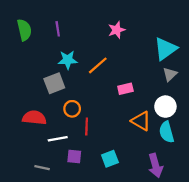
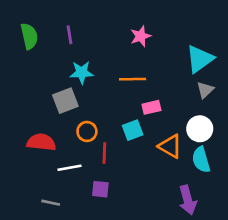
orange line: (98, 65) -> (133, 79), moved, turned 40
purple square: (74, 157) -> (100, 189), moved
cyan square: (110, 159) -> (133, 130), moved

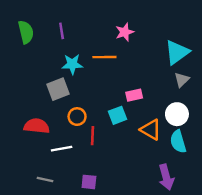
orange line: (133, 79) -> (104, 57), moved
purple square: (100, 189) -> (89, 182), moved

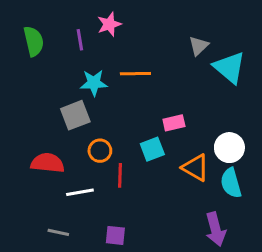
pink star: (125, 32) -> (109, 24), moved
cyan triangle: (177, 52) -> (229, 67), turned -44
gray triangle: (182, 80) -> (199, 46), moved

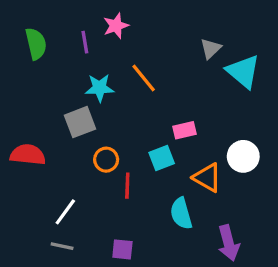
orange line: (135, 74) -> (144, 78), turned 52
red semicircle: (48, 163) -> (28, 155), moved
cyan semicircle: (231, 183) -> (181, 213), moved
white line: (80, 192) -> (65, 212), moved, turned -44

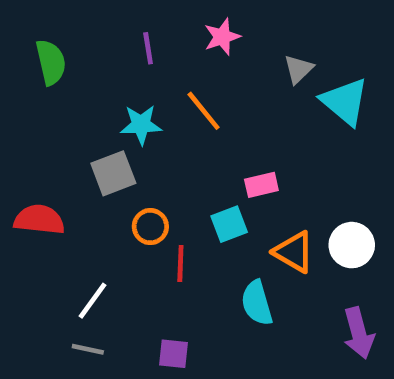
pink star: (116, 26) -> (222, 37), moved
purple line: (85, 42) -> (148, 48), moved
white circle: (243, 156) -> (352, 245), moved
purple arrow: (229, 243) -> (359, 333), moved

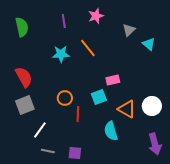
cyan triangle: (345, 102) -> (149, 44), size x0.6
gray square: (113, 173) -> (25, 105), moved
red semicircle: (39, 220) -> (24, 77), moved, turned 55
gray line: (88, 349) -> (48, 151), moved

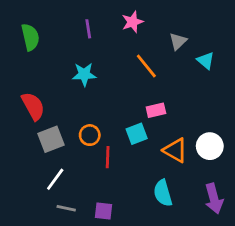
orange line: (88, 48) -> (146, 66), moved
gray square: (25, 105) -> (51, 139), moved
cyan semicircle: (111, 131) -> (163, 193), moved

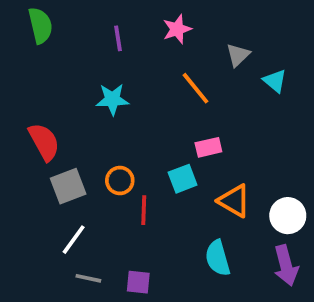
green semicircle: (30, 37) -> (40, 25), moved
white circle: (210, 146) -> (288, 216), moved

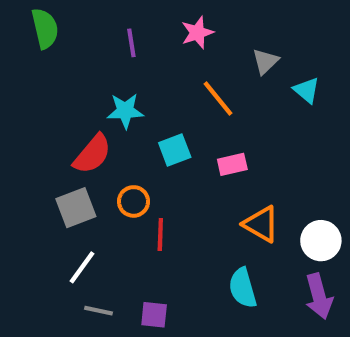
red semicircle: (44, 142) -> (92, 154), moved, turned 69
cyan square: (183, 179) -> (175, 150), moved

